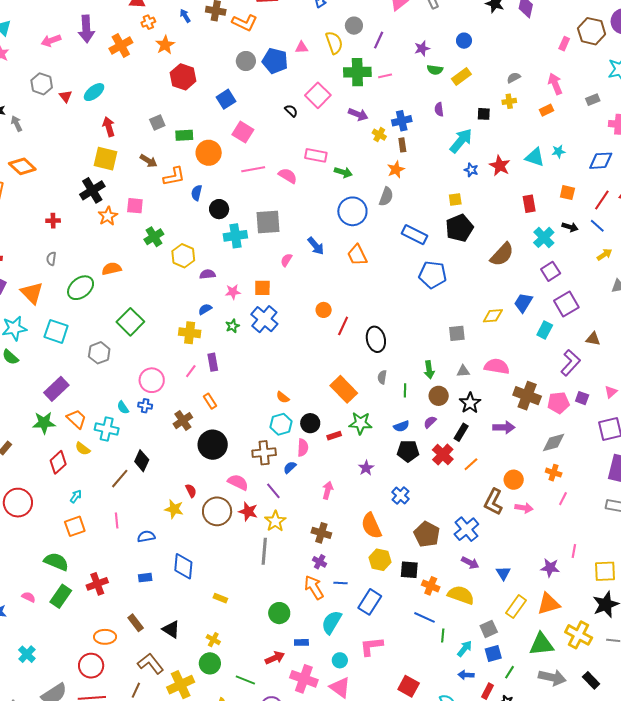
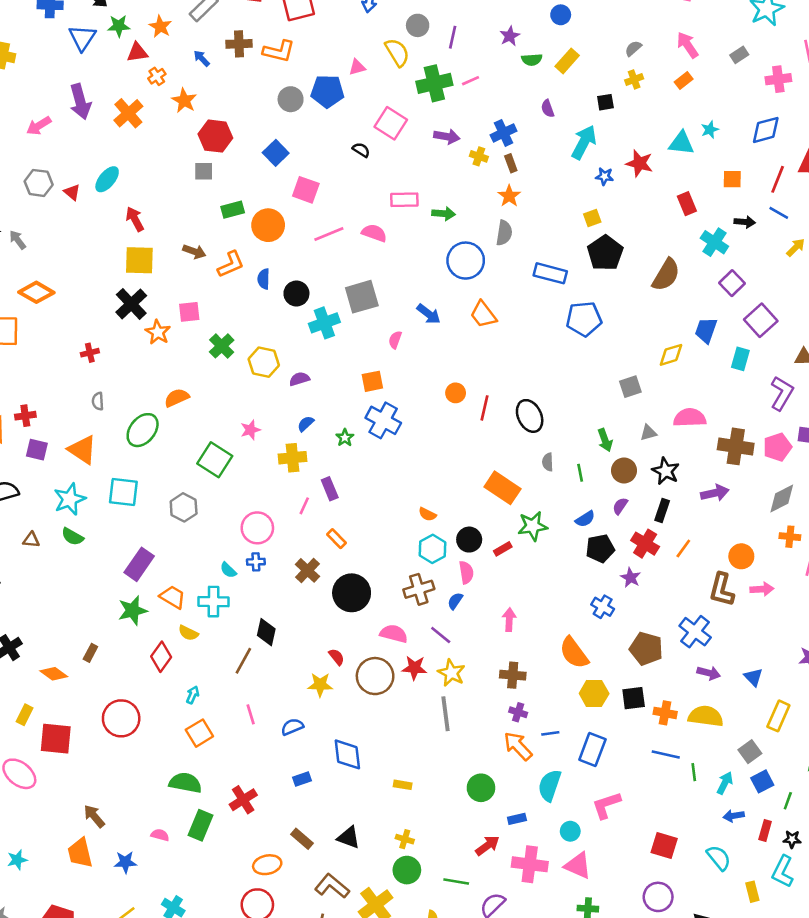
gray square: (157, 123) -> (204, 171), moved, turned 35
pink star: (233, 292) -> (250, 430), moved
purple star: (366, 468) -> (631, 578), moved

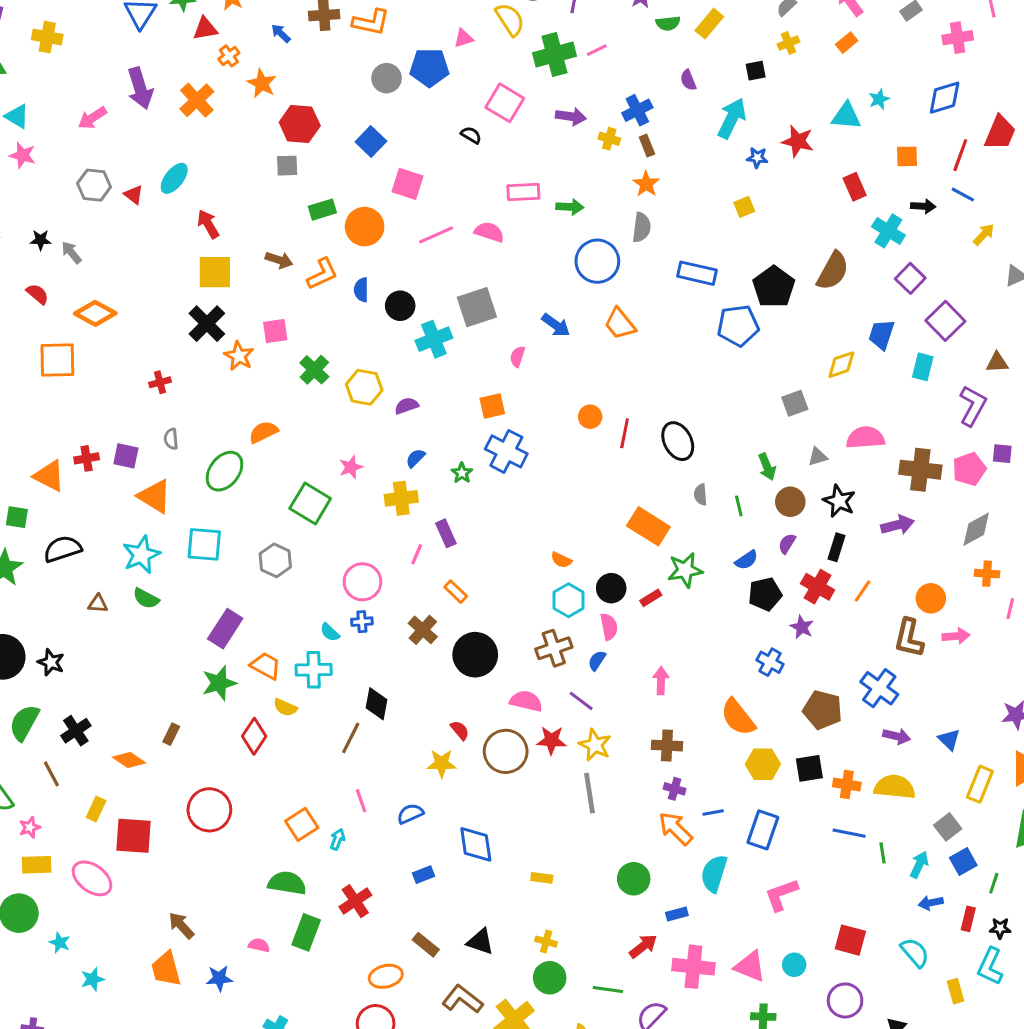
black pentagon: (605, 253) -> (774, 287), moved
purple square: (37, 450) -> (126, 456), moved
cyan arrow: (193, 695) -> (337, 839), moved
cyan circle: (570, 831) -> (794, 965), moved

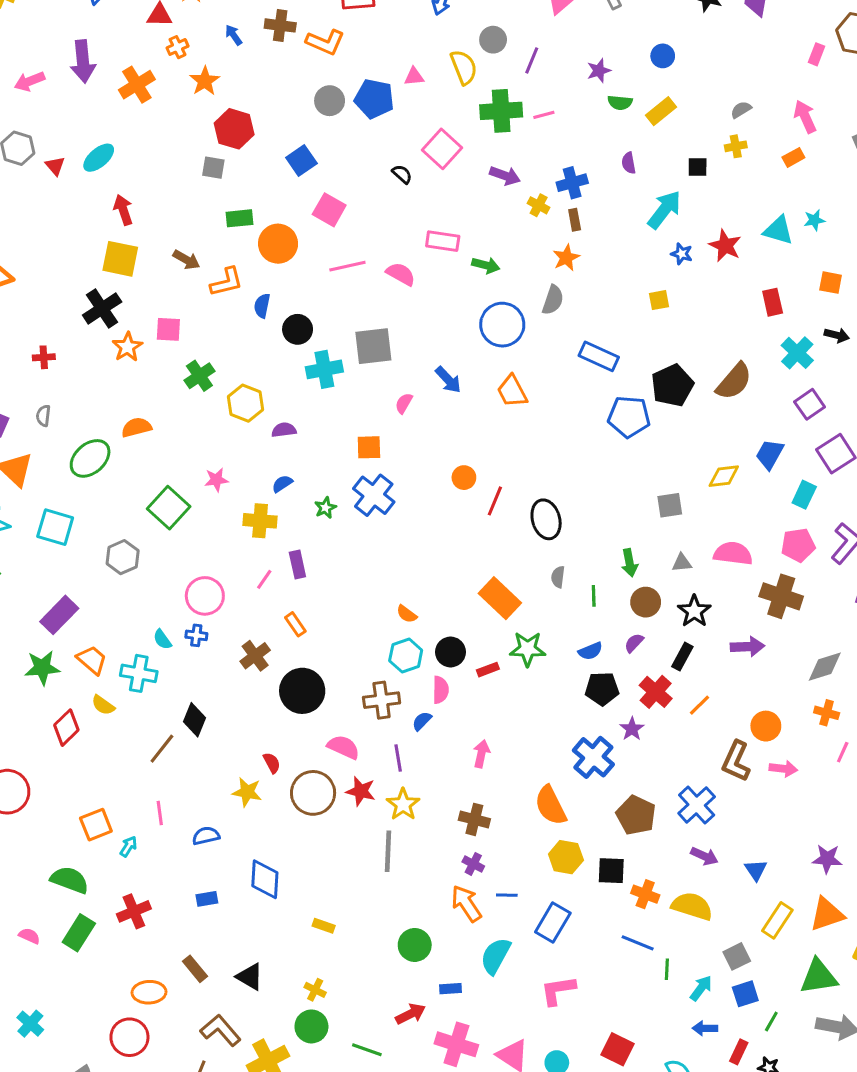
pink pentagon: (969, 469) -> (798, 545), moved
blue cross: (770, 662) -> (593, 757), size x1.5
purple line: (581, 701) -> (398, 758), turned 32

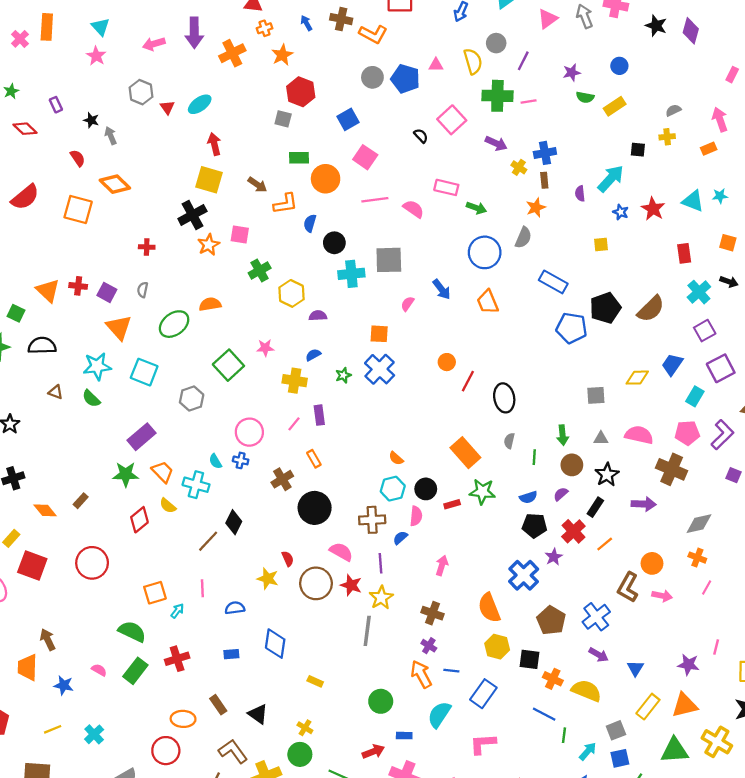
purple semicircle: (629, 163) -> (580, 194), moved

